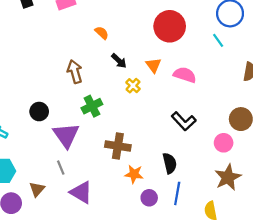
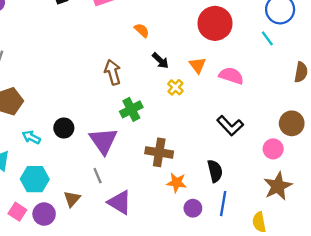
black circle: (39, 112) -> (64, 128), moved

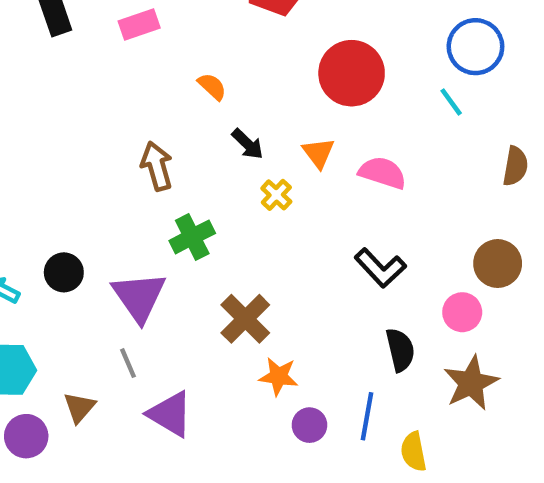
brown cross: (159, 152) -> (245, 319), turned 36
black semicircle: (215, 171) -> (400, 350), moved
yellow semicircle: (259, 222) -> (414, 452), moved

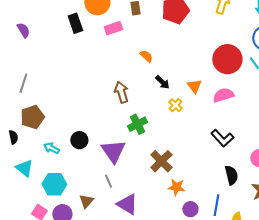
red circle: (352, 73) -> (227, 59), moved
pink semicircle: (383, 173) -> (223, 95), turned -35

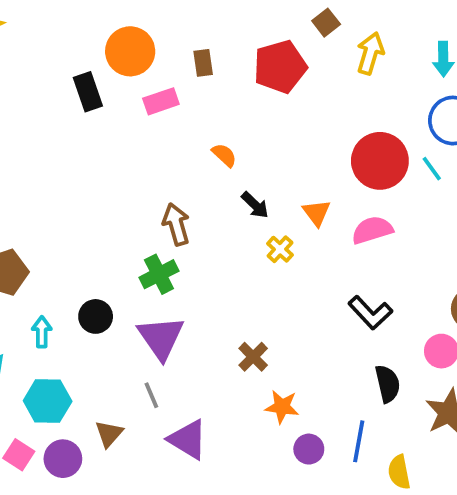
green cross: (137, 124) -> (159, 274), moved
cyan arrow: (51, 148) -> (42, 332), turned 63
brown cross: (161, 161) -> (253, 357), size x0.7

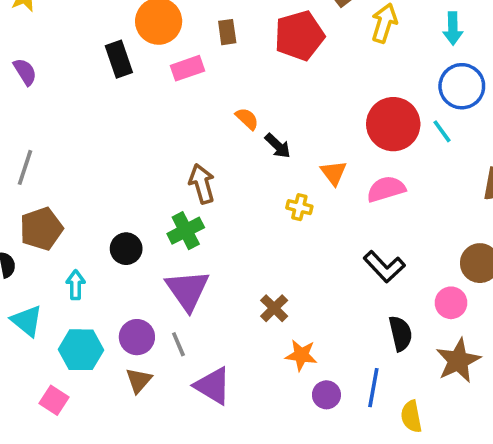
black arrow: (255, 205) -> (278, 146), moved
yellow cross: (280, 249) -> (299, 207), turned -30
black circle: (96, 316) -> (126, 249), moved
purple circle: (63, 459) -> (137, 337), moved

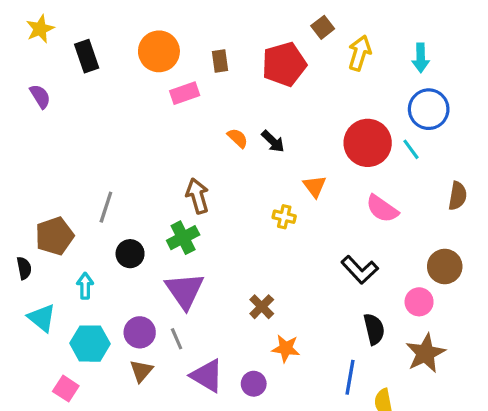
black rectangle: (119, 59) -> (87, 56), moved
black arrow: (278, 146) -> (273, 141), moved
gray line: (25, 167) -> (106, 207), moved
pink semicircle: (386, 189) -> (382, 209), moved, turned -128
purple circle: (326, 395) -> (254, 384), moved

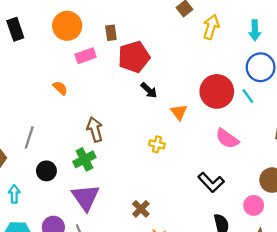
red pentagon: (284, 64) -> (134, 57), moved
orange semicircle: (238, 138) -> (60, 88), moved
orange triangle: (315, 186) -> (179, 112), moved

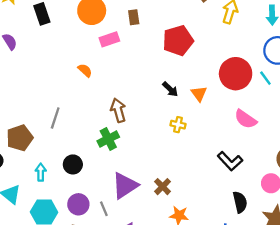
red pentagon: (134, 57) -> (178, 40), moved
black arrow: (149, 90) -> (170, 89), moved
black circle: (46, 171) -> (73, 164), moved
purple triangle: (86, 197) -> (125, 185), moved, turned 32

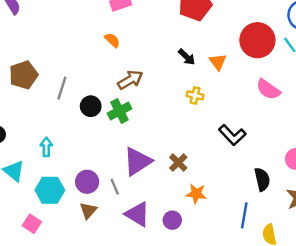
orange semicircle: (85, 70) -> (112, 40), moved
brown arrow: (118, 110) -> (130, 80), turned 75
brown pentagon: (20, 138) -> (23, 75), moved
black L-shape: (230, 161) -> (232, 135), moved
black circle: (73, 164) -> (91, 106), moved

